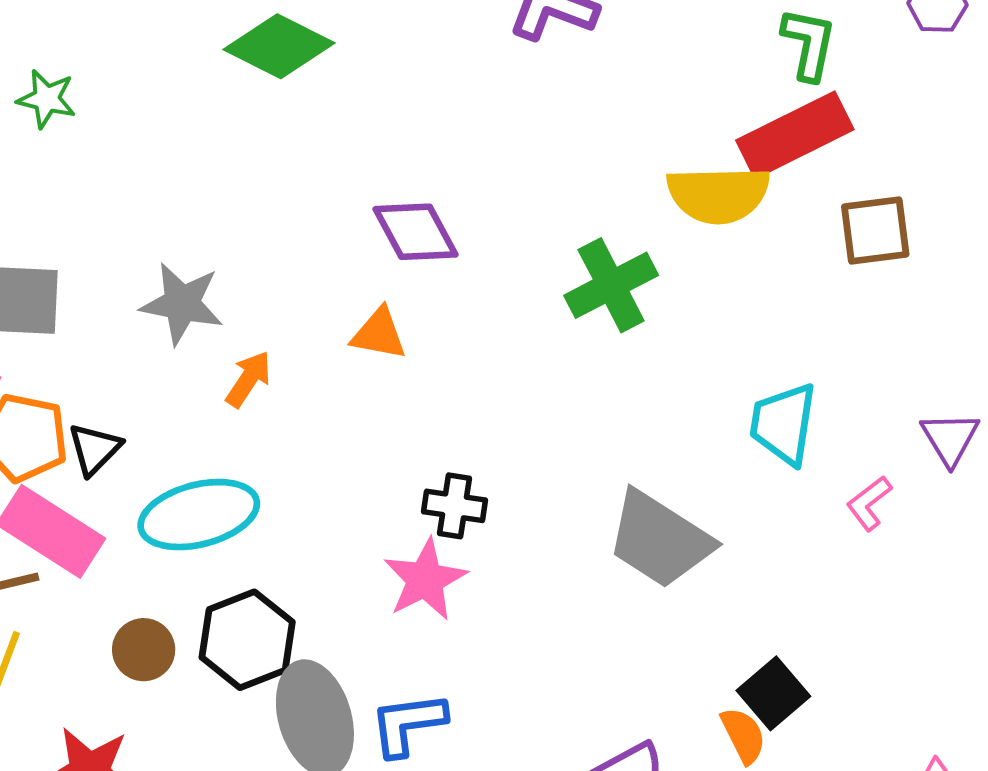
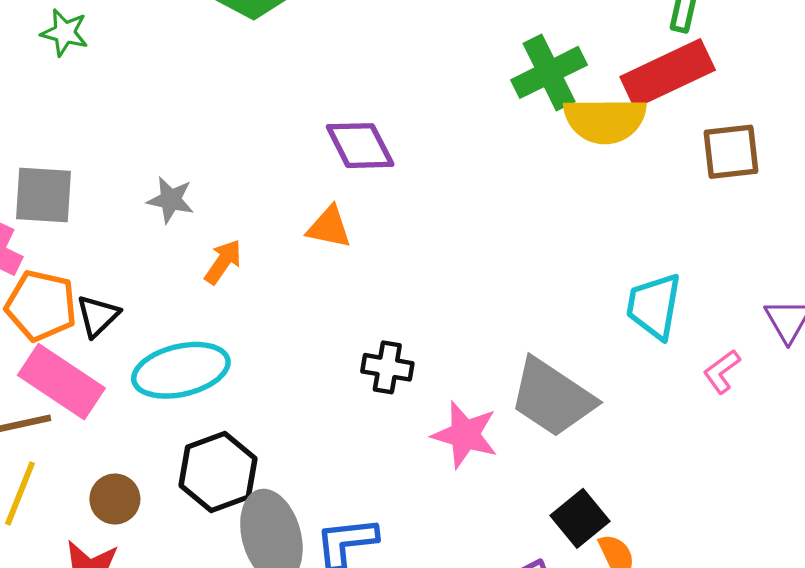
green cross: (611, 285) -> (549, 72), moved
gray star: (182, 304) -> (171, 200), size x0.7
pink star: (425, 580) -> (465, 435), moved, turned -30
brown circle: (144, 650) -> (115, 499), moved
black square: (773, 693) -> (580, 518), moved

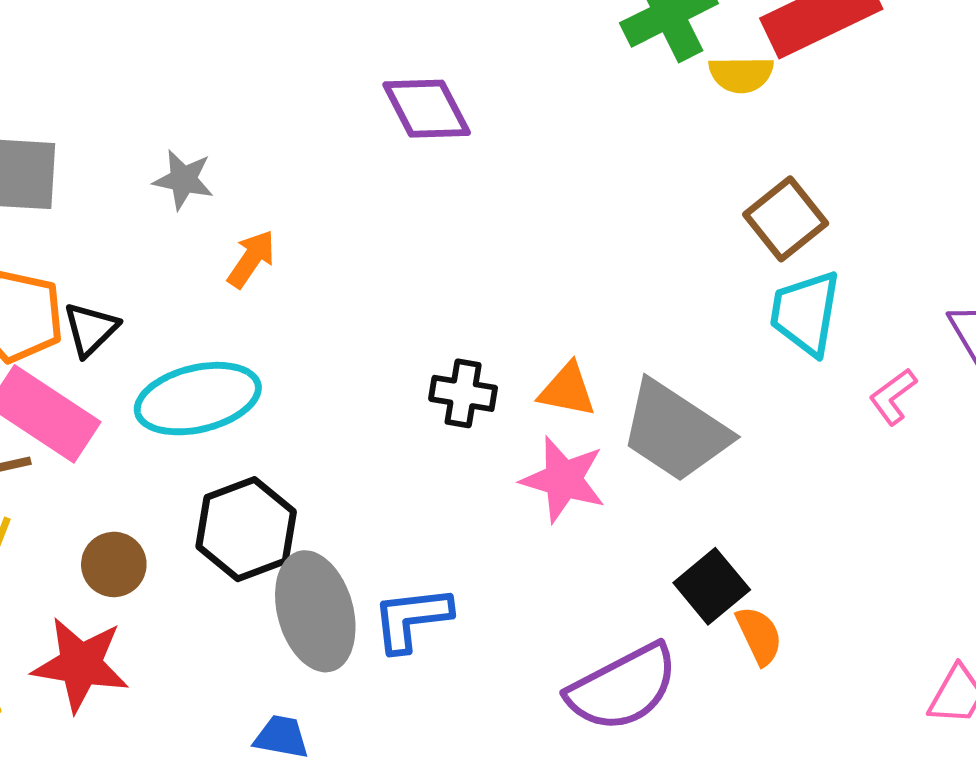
yellow semicircle: (605, 120) -> (741, 74), size x0.6
brown square: (731, 152) -> (786, 219), moved, turned -32
orange triangle: (329, 227) -> (567, 390), moved

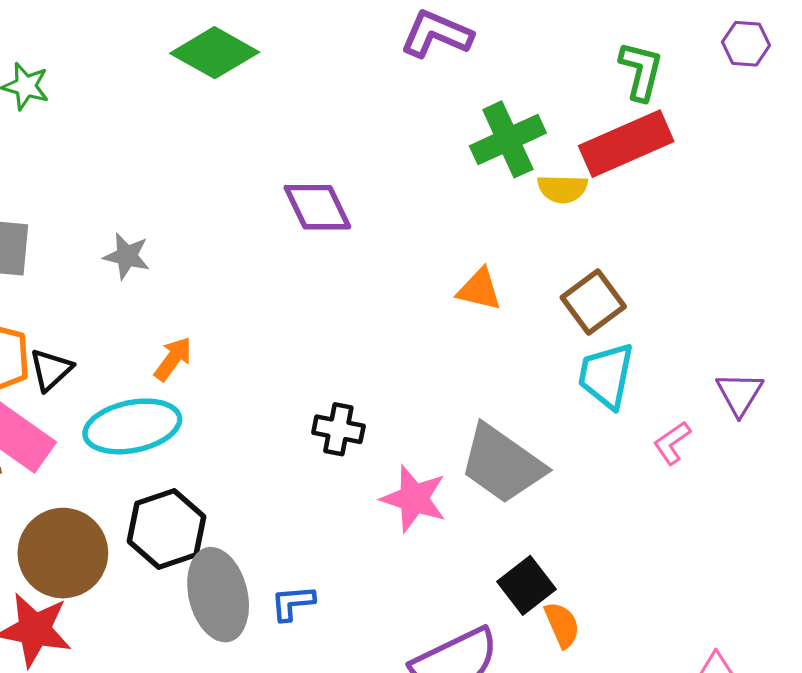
orange arrow: (251, 259) -> (173, 359), moved
orange triangle: (567, 390) -> (479, 289), moved
brown circle: (114, 564) -> (63, 553), size x1.8
blue L-shape: (412, 619) -> (293, 603), size x0.7

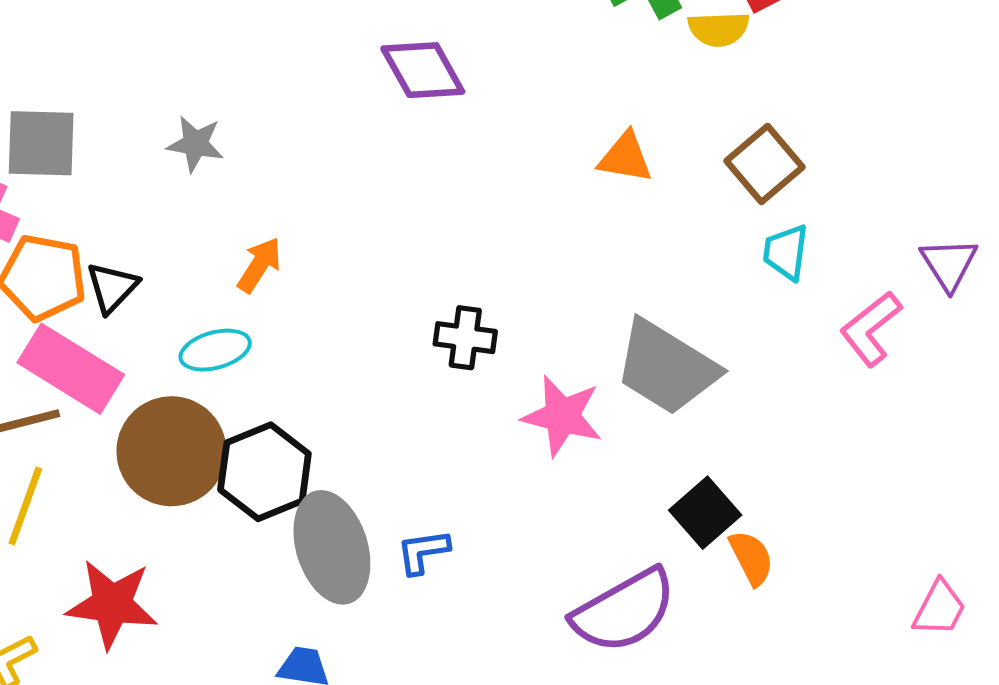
cyan trapezoid: (606, 376) -> (786, 252), size x0.7
cyan ellipse: (132, 426) -> (215, 350), size x0.6
pink L-shape: (672, 443) -> (871, 329), size x1.4
brown circle: (63, 553) -> (171, 451), moved

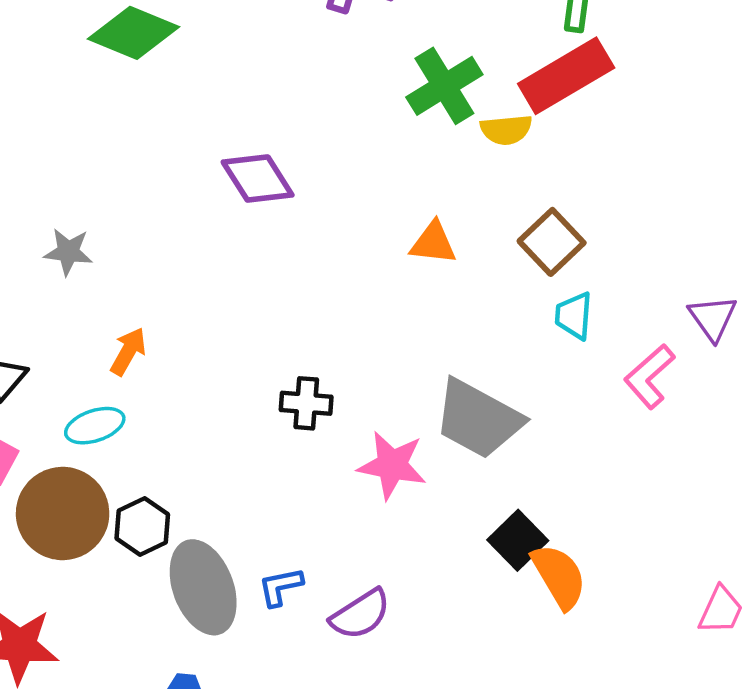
black hexagon: (264, 472) -> (142, 526), size x0.7
orange semicircle: (751, 558) -> (559, 576), size x1.4
purple semicircle: (624, 611) -> (360, 614), moved, size x0.7

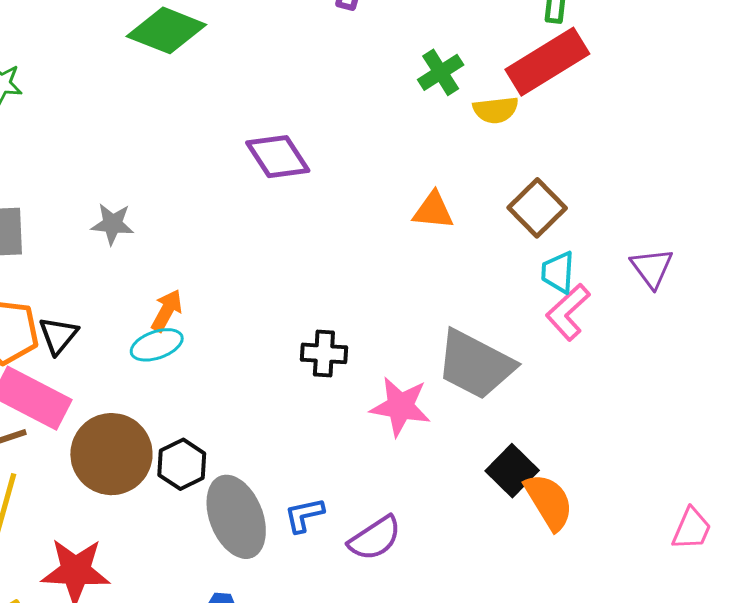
green cross: (444, 86) -> (441, 72), size x0.7
purple triangle: (713, 318) -> (652, 268), moved
pink L-shape: (649, 376) -> (568, 312), moved
cyan ellipse: (95, 426) -> (157, 345), moved

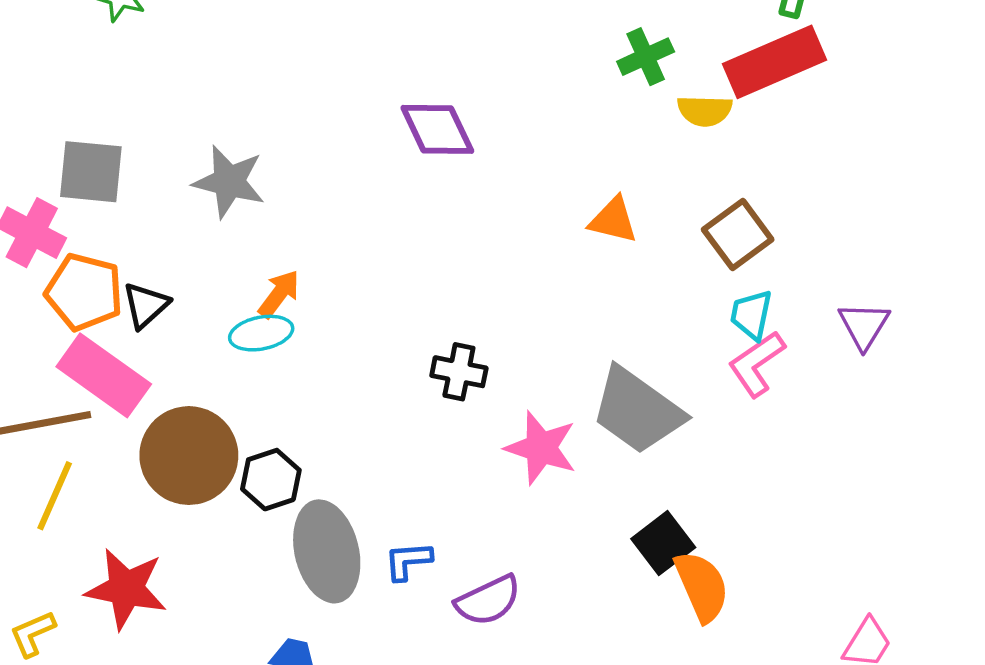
gray star: (112, 224) -> (229, 182), size x1.4

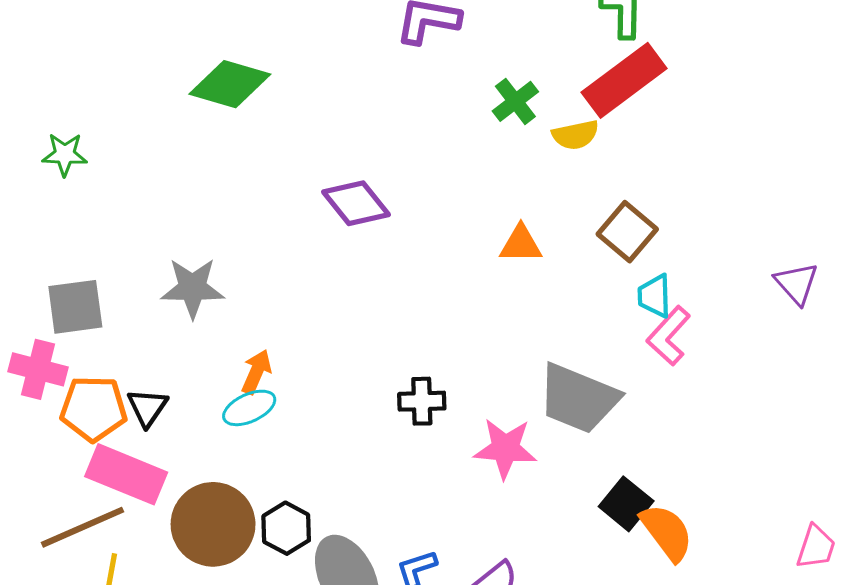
purple triangle: (864, 325) -> (796, 283), moved

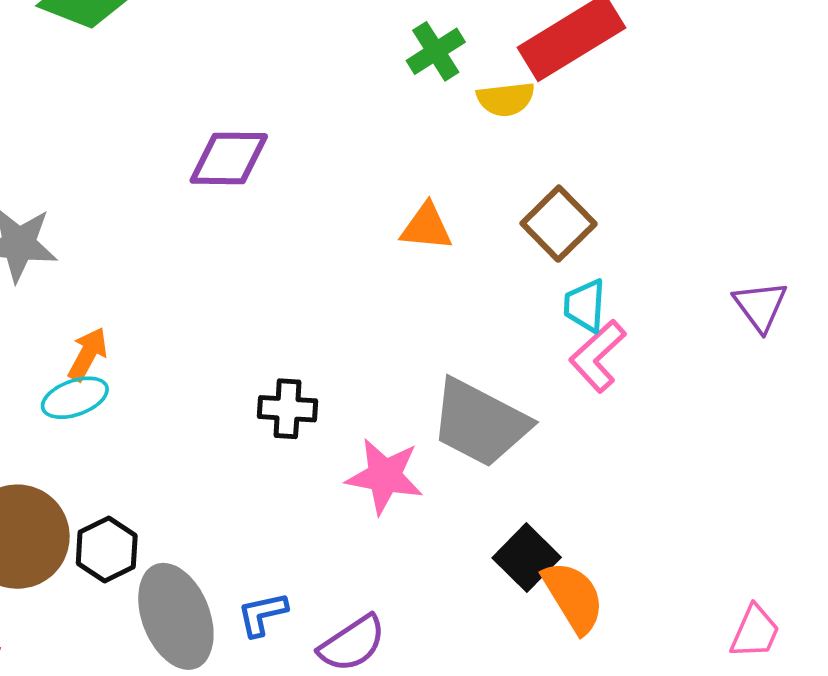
purple diamond: (356, 203) -> (229, 158), turned -56

